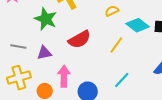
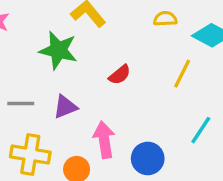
yellow semicircle: (112, 11) -> (165, 19), turned 32
red semicircle: (79, 39) -> (120, 75), size x0.6
yellow cross: (19, 78) -> (30, 154), turned 35

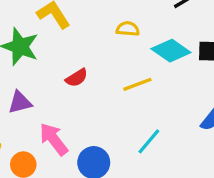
yellow line: (182, 74) -> (137, 84), turned 36
pink arrow: (104, 140) -> (54, 139), turned -36

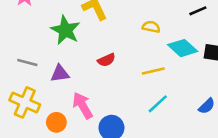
cyan line: (149, 141) -> (158, 104), moved

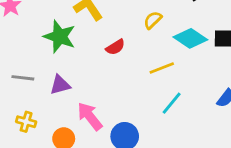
yellow semicircle: (151, 27) -> (153, 20), turned -48
red semicircle: (106, 60) -> (115, 47), moved
yellow cross: (25, 102) -> (26, 122), size x0.6

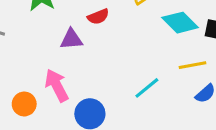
yellow line: (162, 68) -> (192, 65), moved
purple triangle: (60, 85) -> (71, 39), moved

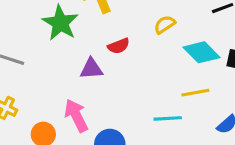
yellow line: (192, 65) -> (195, 93), moved
cyan line: (147, 88) -> (168, 118), turned 36

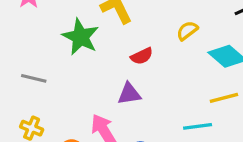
purple triangle: (91, 69) -> (129, 94), moved

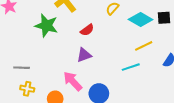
gray line: (34, 78) -> (22, 68), moved

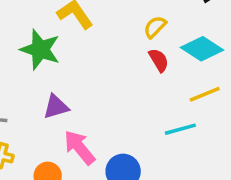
red semicircle: (87, 30) -> (159, 60), moved, turned -88
purple triangle: (84, 55) -> (56, 107), moved

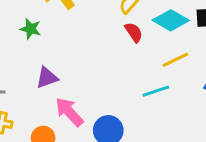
green star: (40, 50) -> (30, 29), size x0.6

